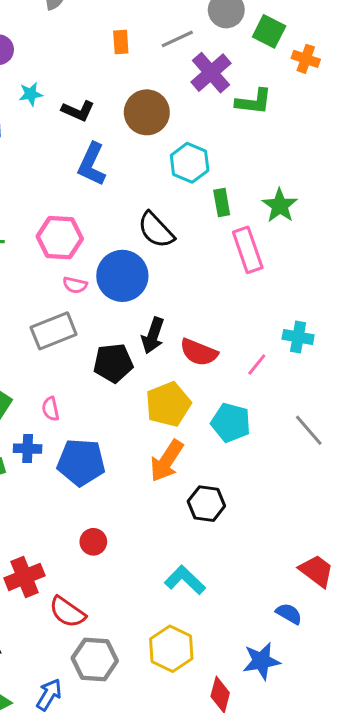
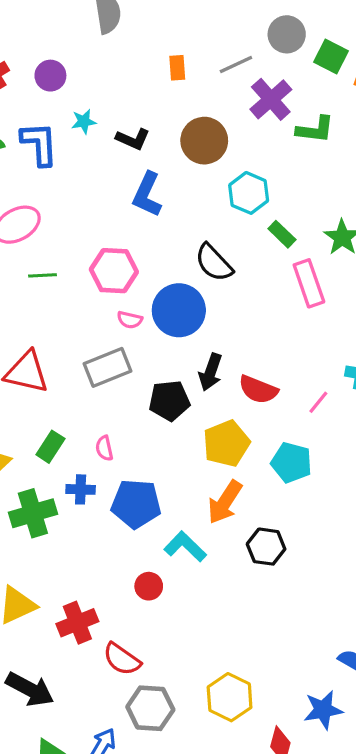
green rectangle: (222, 203) -> (282, 234), turned -36
cyan L-shape: (185, 580) -> (185, 547), moved

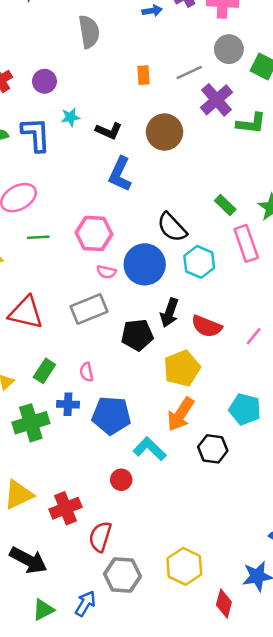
cyan hexagon: (249, 193) -> (199, 262), moved
cyan pentagon: (291, 463) -> (245, 409), moved
red semicircle: (122, 659) -> (100, 537), turned 72

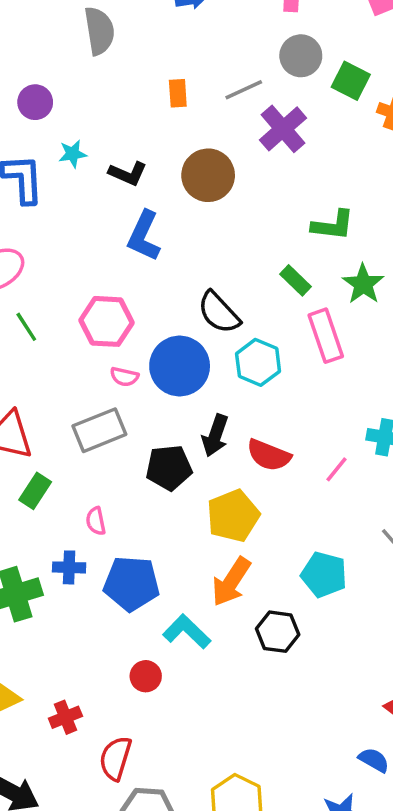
green L-shape: (251, 123) -> (333, 225), moved
green line: (38, 237) -> (26, 327), turned 60
green rectangle: (44, 371) -> (35, 491), moved
red cross: (66, 508) -> (65, 717), size x0.7

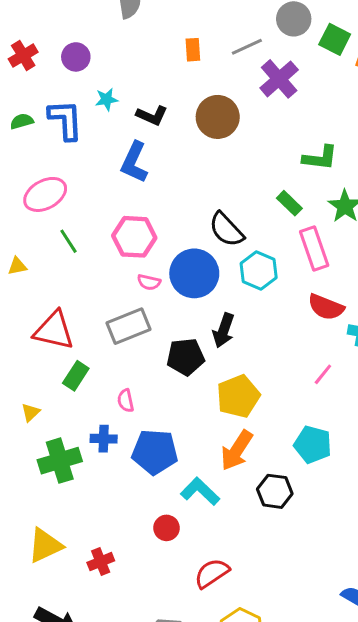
blue L-shape: (144, 236) -> (134, 162), moved
red semicircle: (269, 455) -> (326, 307), moved
pink line: (336, 469) -> (323, 374), moved
red semicircle: (115, 758) -> (212, 573), moved, turned 39

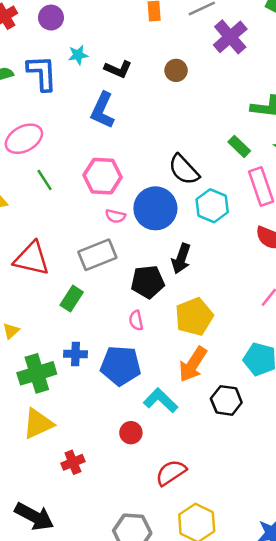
brown circle: (218, 117) -> (176, 70), size x0.6
green rectangle: (76, 376) -> (72, 299), moved
pink semicircle: (126, 401) -> (136, 321), moved
yellow triangle: (45, 545) -> (38, 424), moved

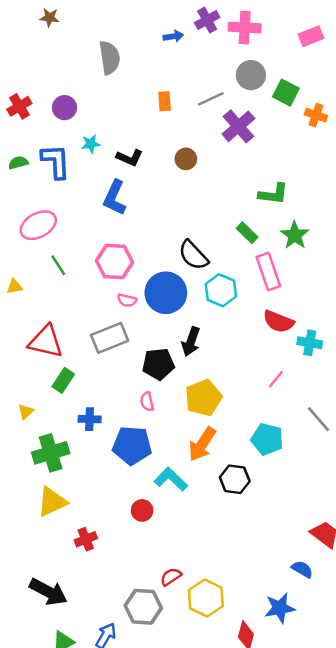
green rectangle: (72, 299) -> (63, 380), moved
blue cross: (75, 354) -> (90, 419), moved
red semicircle: (171, 473) -> (171, 577), moved, size x0.7

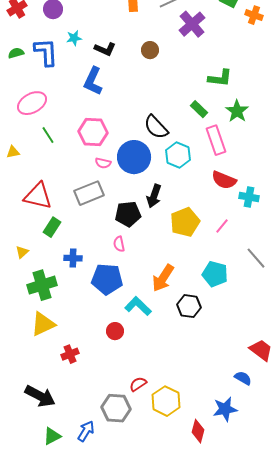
yellow pentagon: (203, 398) -> (185, 222), moved

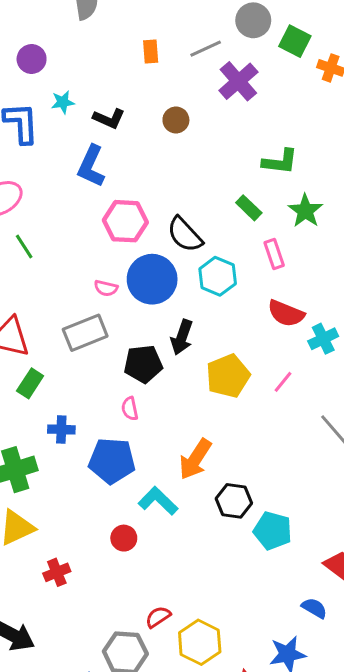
pink hexagon: (93, 132) -> (125, 221), moved
pink rectangle: (216, 140) -> (274, 254), size x0.7
cyan cross: (249, 197) -> (323, 339), turned -36
cyan pentagon: (215, 274) -> (273, 531), moved

